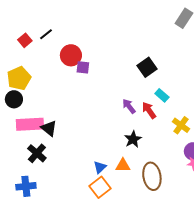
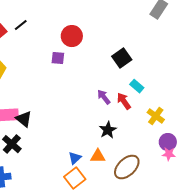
red circle: (71, 55) -> (72, 36), moved
brown ellipse: (152, 176) -> (127, 167), turned 56

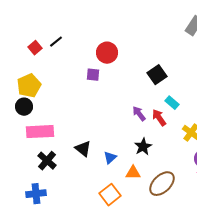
black triangle: (24, 119) -> (83, 149), moved
blue triangle: (75, 158) -> (110, 158), moved

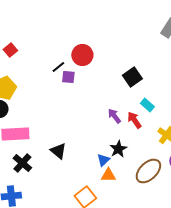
black line: (56, 42) -> (58, 67), moved
blue triangle: (110, 158) -> (103, 160), moved
brown ellipse: (162, 184) -> (148, 171), moved

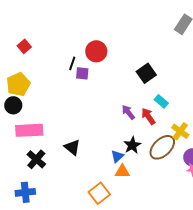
black line: (58, 67) -> (72, 63), turned -32
brown ellipse: (148, 171) -> (162, 147), moved

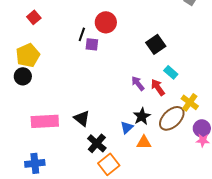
pink rectangle: (29, 130) -> (45, 121), moved
black cross: (36, 159) -> (97, 143), moved
orange triangle: (122, 171) -> (144, 142), moved

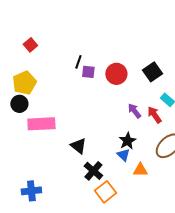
red circle: (106, 22) -> (116, 74), moved
black star: (142, 116) -> (127, 141), moved
pink rectangle: (45, 121) -> (41, 124), moved
blue triangle: (127, 127) -> (123, 155), turned -32

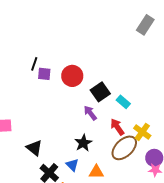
black square: (152, 72) -> (100, 92), moved
red arrow: (154, 115) -> (117, 127), moved
blue triangle: (123, 155) -> (72, 165), moved

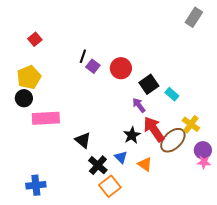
purple square: (44, 74) -> (93, 66), turned 32
red arrow: (117, 127) -> (154, 129), moved, size x1.5
orange triangle: (96, 172) -> (145, 164), turned 35

